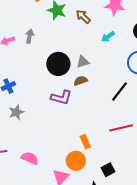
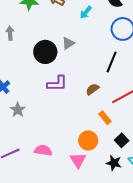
brown semicircle: (81, 81) -> (92, 89), moved
orange rectangle: (85, 142) -> (105, 118), moved

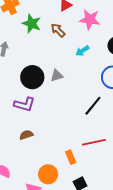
purple L-shape: (57, 83) -> (24, 104), moved
brown semicircle: (92, 89) -> (26, 135), moved

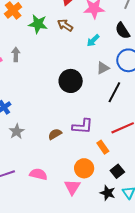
gray triangle: (57, 76) -> (103, 68), moved
black circle: (32, 77) -> (71, 81), moved
purple L-shape: (24, 104) -> (82, 126), moved

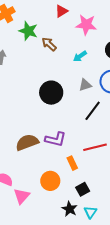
brown arrow: (65, 25) -> (49, 44), moved
brown semicircle: (55, 134) -> (27, 142), size x1.6
pink triangle: (72, 187) -> (22, 196), moved

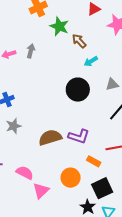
cyan arrow: (80, 56) -> (91, 61), moved
orange rectangle: (72, 163) -> (94, 161), turned -40
black square: (83, 189) -> (102, 188), size x1.5

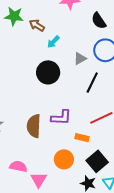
brown semicircle: (50, 137) -> (34, 126), turned -55

